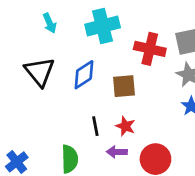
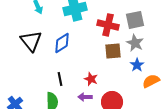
brown square: (124, 86) -> (113, 51), moved
black line: (95, 126) -> (60, 79), moved

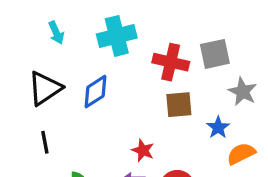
black triangle: (31, 41) -> (45, 88), turned 35
gray star: (135, 43) -> (243, 92), moved
black line: (60, 79) -> (45, 142), moved

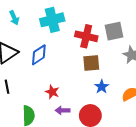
blue star: (218, 128) -> (102, 87), moved
red star: (143, 150) -> (52, 92), moved

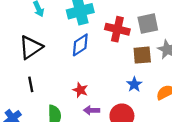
blue diamond: (39, 55) -> (80, 45), moved
brown square: (91, 63) -> (142, 55), moved

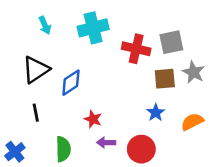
blue diamond: (80, 45) -> (71, 83), moved

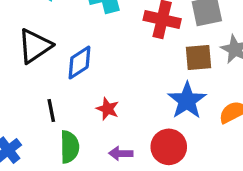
black line: (36, 113) -> (51, 110), moved
blue star: (156, 113) -> (187, 101), size x1.6
purple arrow: (106, 143) -> (121, 153), moved

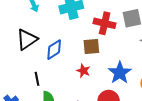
brown square: (199, 58) -> (91, 46), moved
red star: (108, 109) -> (83, 71), moved

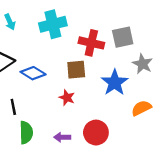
blue diamond: (54, 50) -> (33, 73), turned 65
blue star: (120, 73) -> (115, 82), moved

